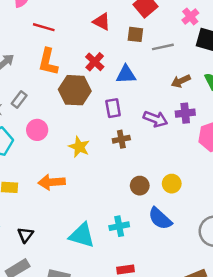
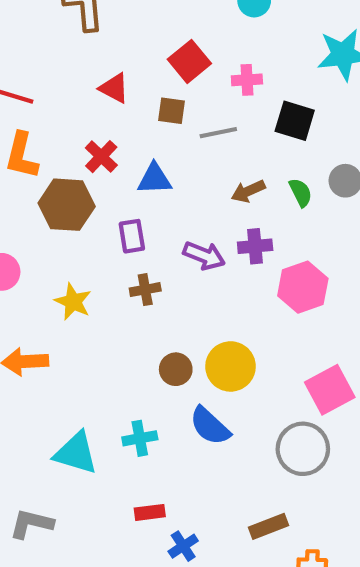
pink cross: (190, 16) -> (247, 80), moved, turned 35
yellow circle: (172, 184) -> (231, 366), size x1.5

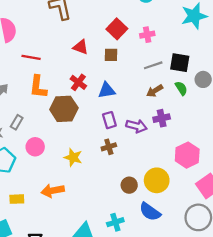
black square: (295, 121) -> (180, 63), moved
gray line: (218, 133) -> (153, 65), moved
purple rectangle: (132, 236) -> (109, 120), moved
pink hexagon: (303, 287) -> (187, 155), moved

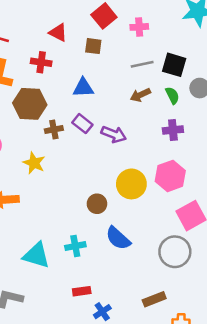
red cross: (78, 82) -> (41, 62), moved, turned -35
purple cross: (162, 118) -> (173, 130), moved
purple rectangle: (109, 120) -> (82, 124), turned -42
brown cross: (109, 147) -> (54, 130), moved
yellow circle: (157, 180) -> (131, 184), moved

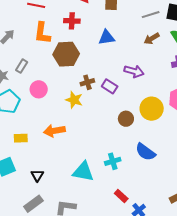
purple rectangle: (82, 124) -> (110, 86), moved
brown cross: (54, 130) -> (87, 82), moved
brown circle: (97, 204) -> (126, 119), moved
red rectangle: (82, 291) -> (121, 196), turned 56

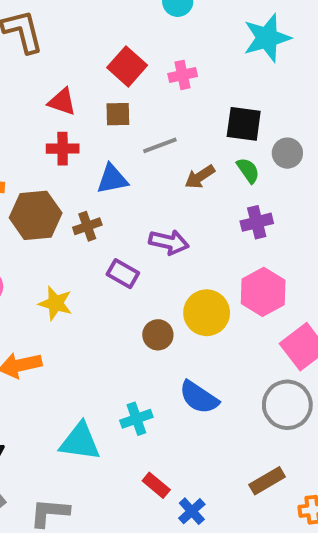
gray line: (151, 15) -> (160, 145), moved
red cross: (72, 21) -> (63, 149), moved
brown cross: (87, 82) -> (87, 226), moved

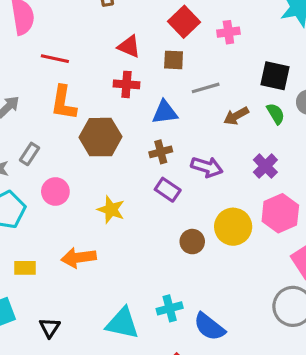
purple cross: (257, 222) -> (265, 166), moved, turned -35
brown cross: (87, 226) -> (161, 152), moved
blue semicircle: (199, 397) -> (209, 327), moved

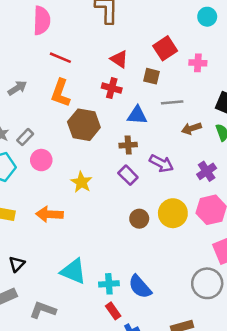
gray rectangle: (30, 154) -> (25, 137), moved
cyan cross: (170, 308) -> (109, 284), moved

